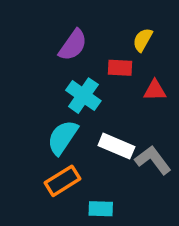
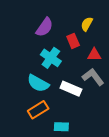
red rectangle: (120, 68) -> (73, 41), turned 64
cyan semicircle: (63, 137) -> (38, 83), turned -95
gray L-shape: (153, 160) -> (93, 77), moved

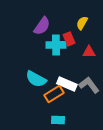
cyan cross: (51, 58) -> (56, 45), moved, turned -36
gray L-shape: (93, 77) -> (89, 85), moved
orange rectangle: (38, 110) -> (54, 94), moved

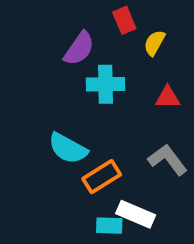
red rectangle: (69, 39) -> (124, 20), moved
white rectangle: (67, 84) -> (136, 214), moved

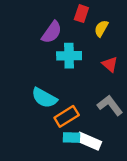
red rectangle: (124, 20) -> (81, 14), turned 42
red triangle: (168, 97) -> (110, 64), turned 42
cyan rectangle: (109, 226) -> (72, 137), moved

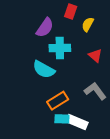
cyan semicircle: (44, 98) -> (44, 69), moved

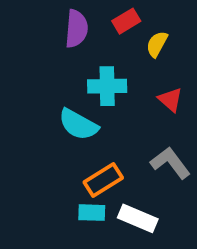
red rectangle: (71, 12) -> (126, 21), turned 40
purple semicircle: (45, 28) -> (76, 29), moved, turned -30
cyan rectangle: (62, 119) -> (92, 213), moved

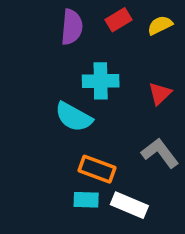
yellow semicircle: (157, 44) -> (160, 25), moved, turned 35
red triangle: (170, 100) -> (160, 94), turned 35
orange rectangle: (103, 180) -> (97, 169), turned 52

